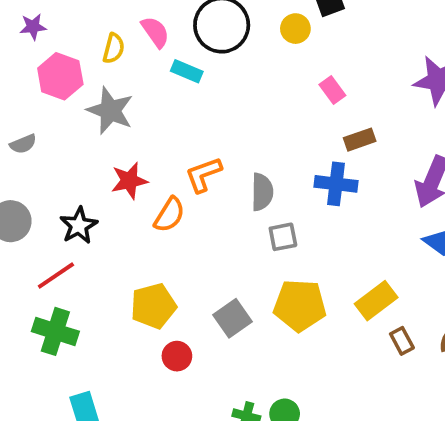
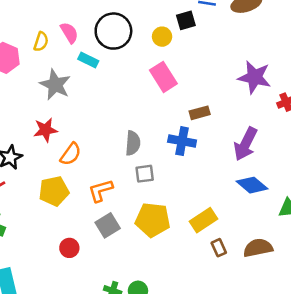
pink rectangle: (332, 90) -> (163, 77), moved, size x1.6
gray star: (110, 111) -> (55, 85), moved
orange L-shape: (203, 175) -> (101, 191), moved
yellow pentagon: (153, 306) -> (54, 191), moved

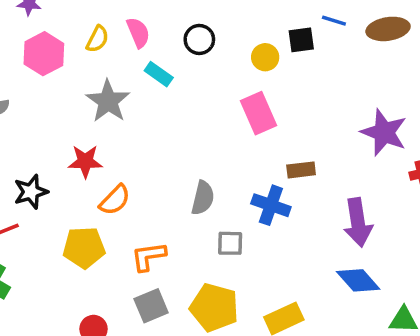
black circle: (113, 31) -> (199, 39), size x0.6
purple arrow: (246, 144) -> (358, 222), turned -44
gray square: (145, 174) -> (230, 243), moved

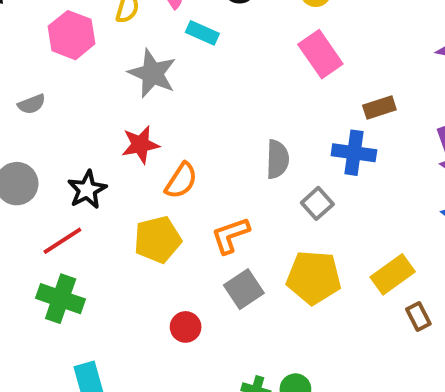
gray square: (230, 243) -> (317, 203), turned -32

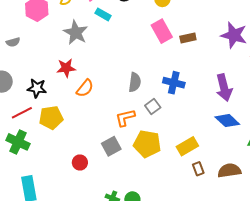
brown rectangle: (379, 107) -> (188, 38), moved
black star: (87, 190) -> (37, 88), turned 30
orange L-shape: (230, 235) -> (125, 118), moved
yellow pentagon: (158, 240) -> (51, 118), moved

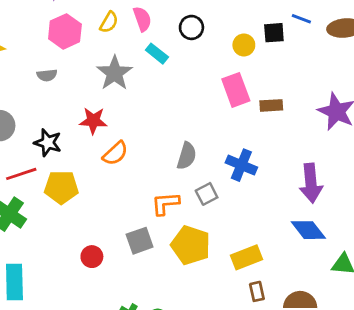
gray semicircle: (13, 42) -> (47, 75), moved

